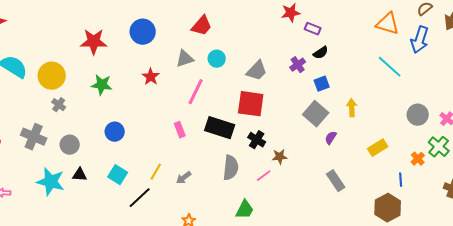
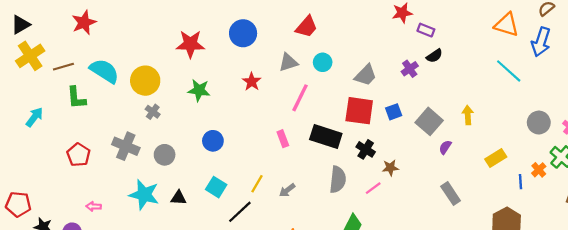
blue square: (322, 84) -> (394, 112), moved
black triangle: (80, 175) -> (179, 198), moved
blue line: (401, 180) -> (520, 182), moved

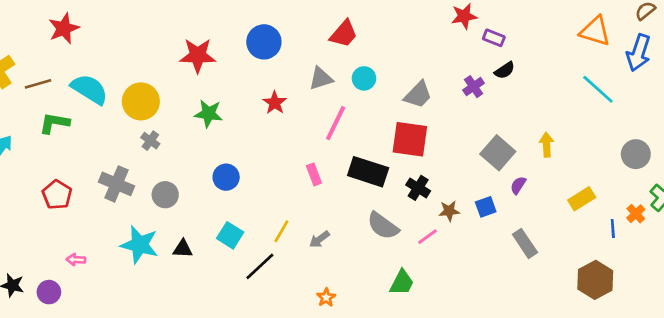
green L-shape: (76, 98) -> (54, 123), turned 105
blue square: (394, 112) -> (486, 207), moved
gray semicircle: (338, 180) -> (383, 226), turned 120

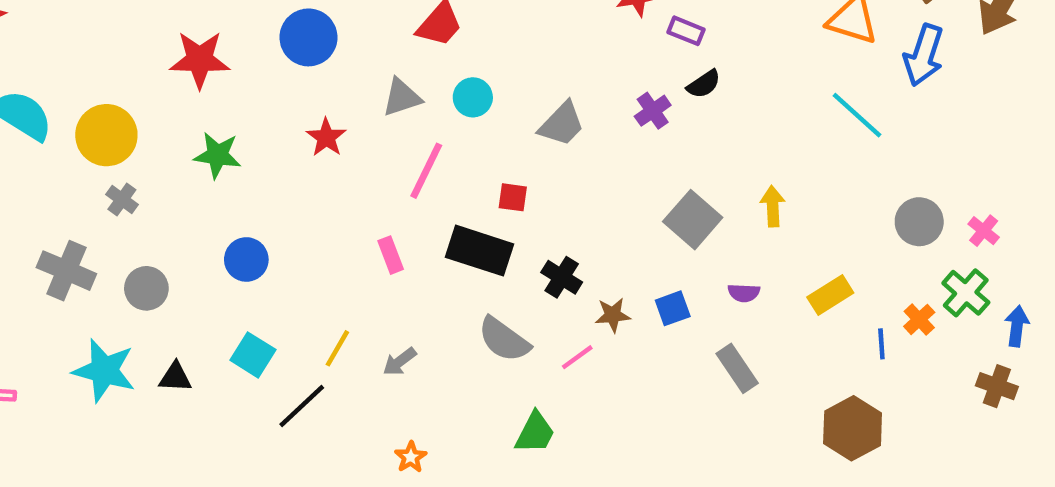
red square: (410, 139) -> (513, 197), moved, size x0.5
purple semicircle: (518, 185) -> (744, 293), moved, turned -120

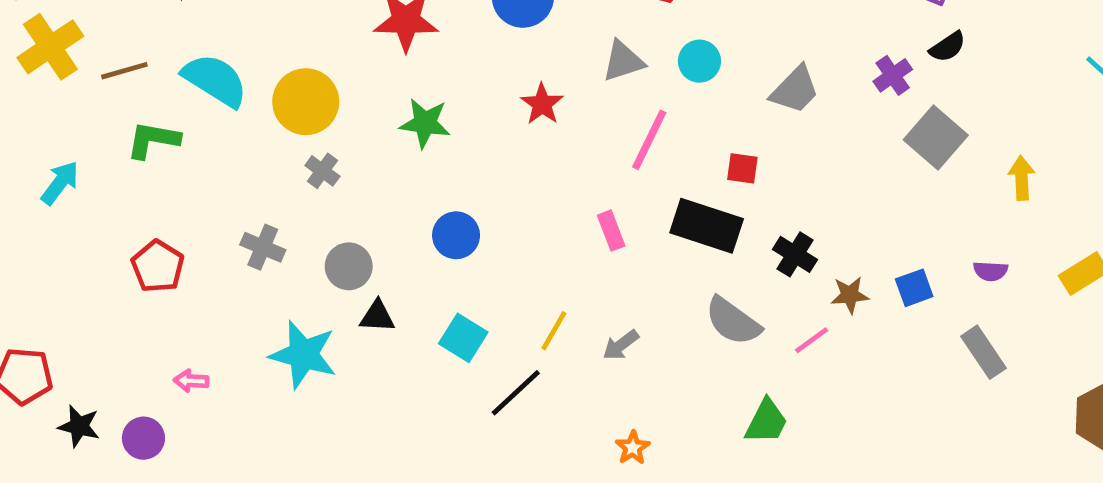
gray square: (693, 220) -> (936, 137), moved
gray cross: (66, 271) -> (263, 247), size x0.7
black triangle: (175, 377) -> (377, 316), moved

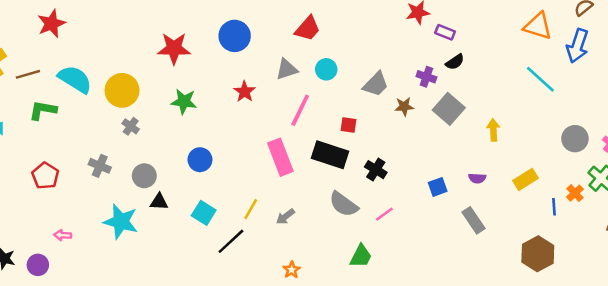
purple cross: (893, 75) -> (426, 77), turned -36
pink rectangle: (611, 231) -> (280, 157), size x1.8
brown star: (850, 295) -> (404, 106), moved

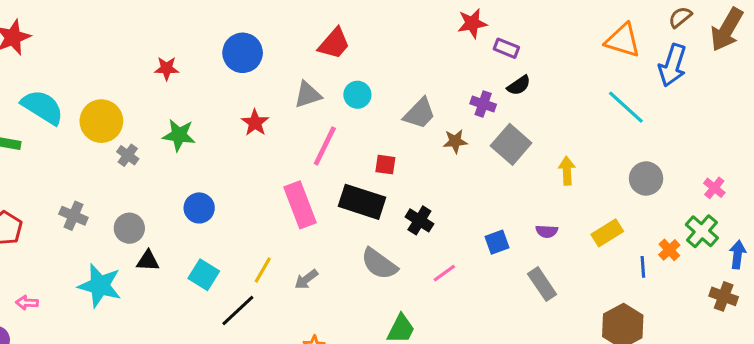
red star: (174, 48) -> (167, 68), size x0.6
gray cross: (131, 126) -> (128, 155), moved
gray circle: (575, 139) -> (646, 179), moved
pink line: (384, 214) -> (444, 273), moved

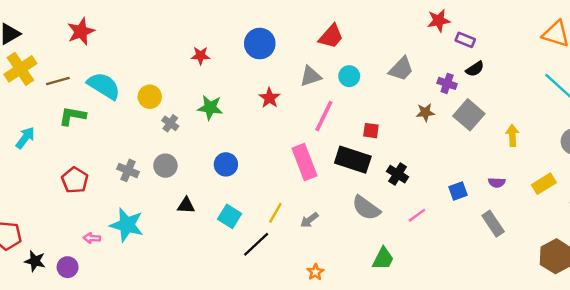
gray trapezoid: (419, 113) -> (401, 69), moved
yellow circle: (101, 121) -> (150, 97), size x0.7
gray circle: (129, 228) -> (165, 166), moved
cyan star: (100, 286) -> (127, 225), moved

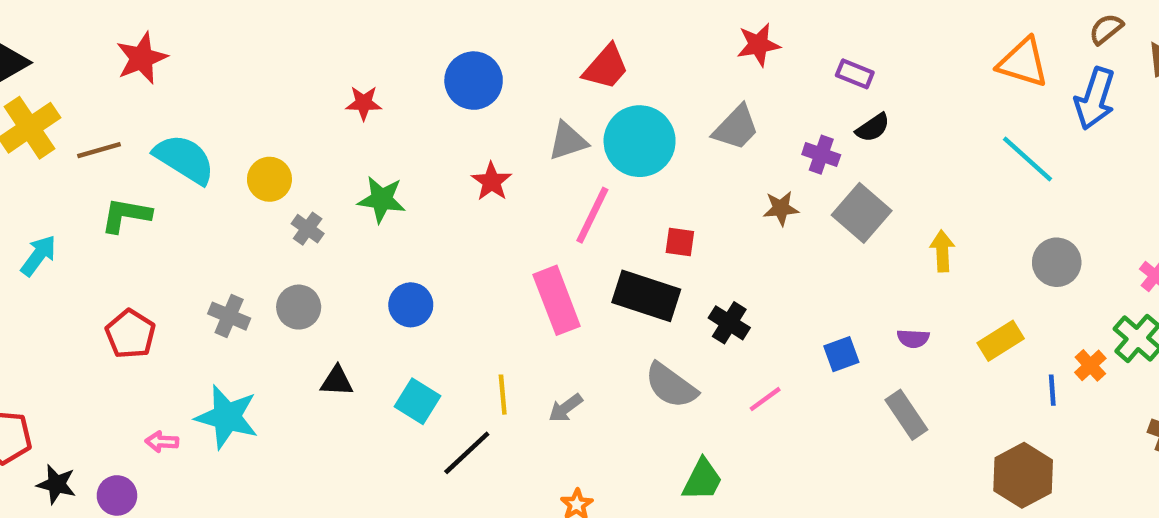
red star: (439, 21) -> (758, 45), moved
cyan circle: (349, 76) -> (640, 141), size x1.8
yellow line: (275, 213) -> (503, 395), turned -35

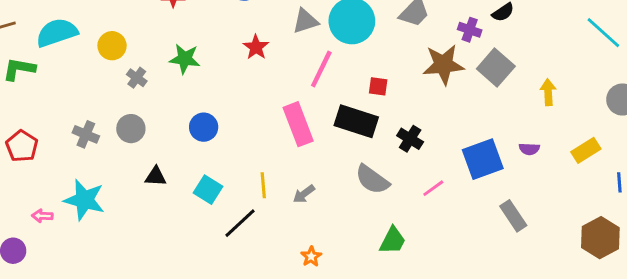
cyan semicircle: (184, 159) -> (57, 33), turned -51
brown star: (781, 208) -> (443, 65), size x1.8
blue square: (841, 354) -> (483, 159), size x1.8
gray rectangle: (906, 415) -> (513, 216), moved

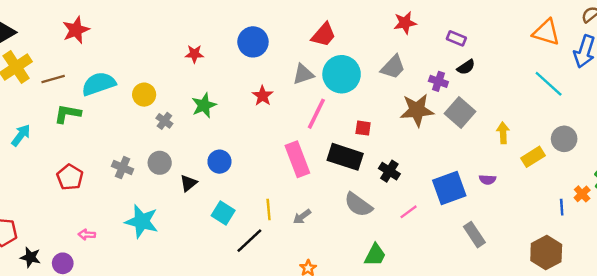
green star: (185, 59) -> (204, 105), turned -30
yellow rectangle: (586, 150) -> (533, 157), moved
black triangle: (156, 177) -> (188, 183), moved, turned -42
cyan star: (84, 200) -> (142, 221), moved

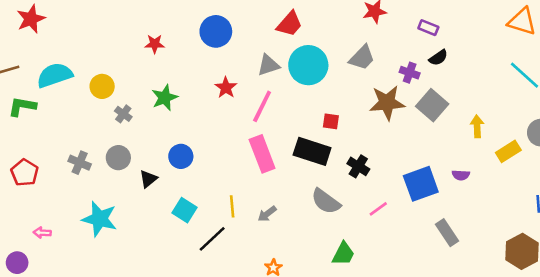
pink line: (316, 114) -> (262, 106), moved

